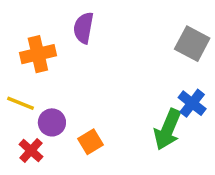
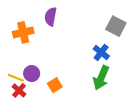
yellow line: (20, 103) -> (16, 78), moved
blue cross: (192, 103) -> (101, 52), moved

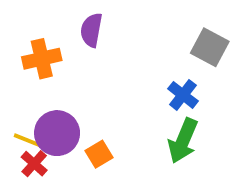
purple circle: (32, 74) -> (57, 133), size x1.5

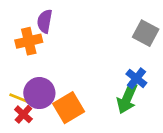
purple semicircle: (91, 30) -> (45, 21), moved
blue cross: (183, 95) -> (136, 78), moved
orange square: (99, 154) -> (69, 108), size x1.6

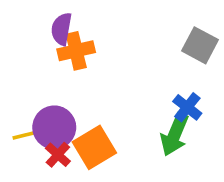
orange cross: (29, 41) -> (76, 51), moved
yellow line: (19, 98) -> (27, 135), turned -36
red cross: (23, 114) -> (58, 155), moved

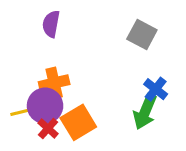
gray square: (200, 45) -> (142, 35), moved
orange cross: (76, 51) -> (54, 83), moved

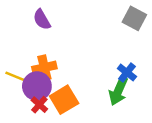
purple semicircle: (51, 24) -> (42, 20), turned -40
gray square: (142, 35) -> (134, 18), moved
yellow line: (22, 112) -> (15, 76), moved, turned 36

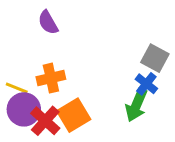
gray square: (134, 18) -> (155, 58), moved
purple circle: (37, 86) -> (24, 109), moved
red cross: (39, 105) -> (45, 121), size x1.5

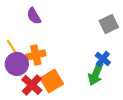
gray square: (155, 58) -> (109, 24), moved, turned 36
yellow line: (17, 88) -> (12, 47), moved, turned 35
purple circle: (24, 109) -> (17, 64), moved

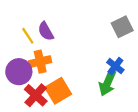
purple semicircle: (34, 16) -> (46, 31), moved
yellow line: (12, 47) -> (28, 36), moved

